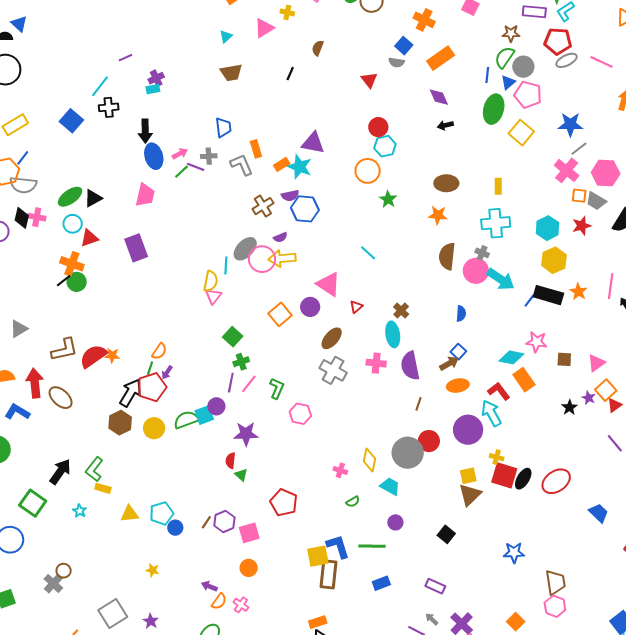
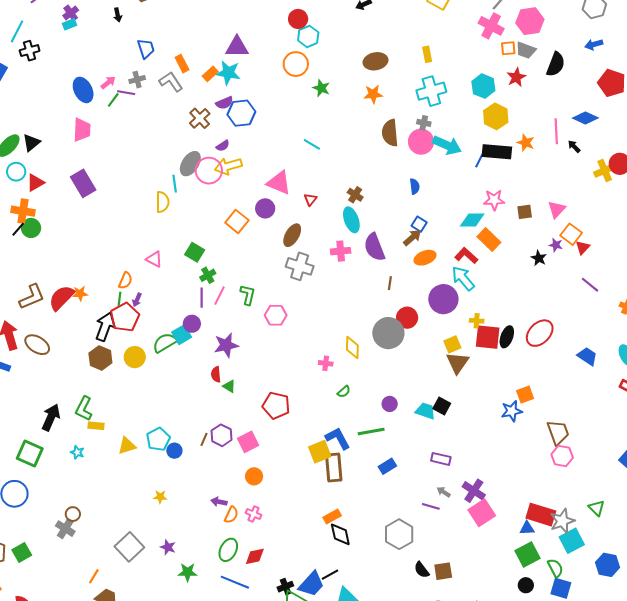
black arrow: (145, 131) -> (118, 15), moved, size x0.6
pink triangle: (213, 296) -> (154, 259), moved, turned -30
cyan trapezoid: (390, 486) -> (425, 411), moved
orange square: (516, 622) -> (525, 395), moved, turned 36

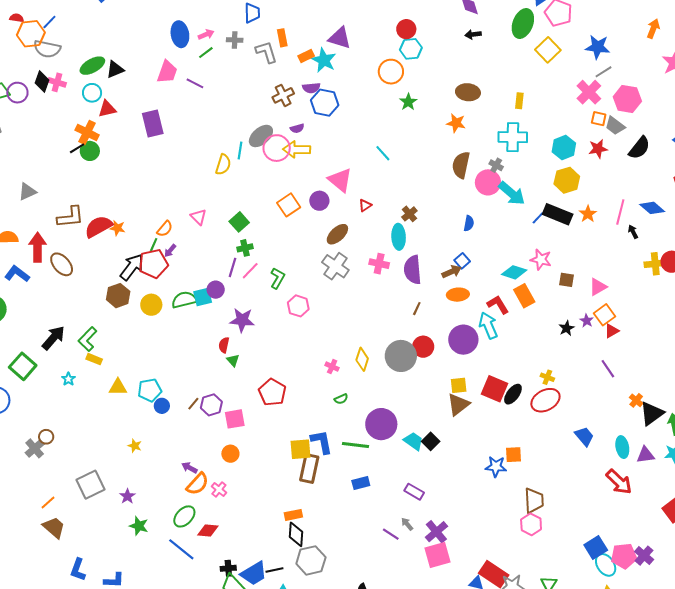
purple line: (126, 93) -> (195, 83), moved
yellow cross: (477, 321) -> (547, 377), moved
purple circle: (390, 404) -> (381, 424), size x2.0
orange semicircle: (231, 515) -> (197, 484), size x1.4
gray hexagon: (399, 534) -> (311, 560), moved

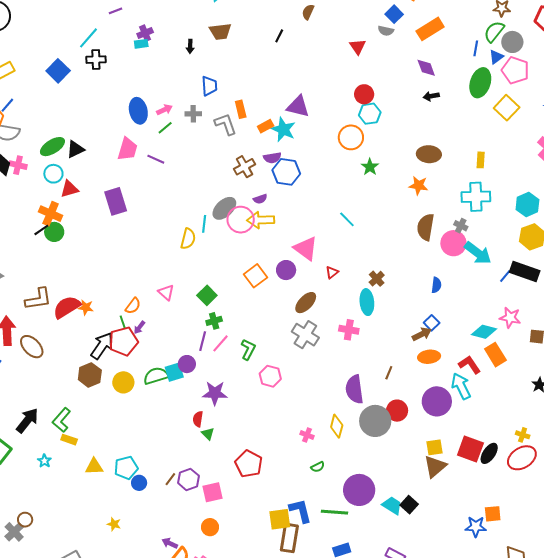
green line: (154, 245) -> (123, 322), turned -40
purple semicircle: (413, 270) -> (354, 389), moved

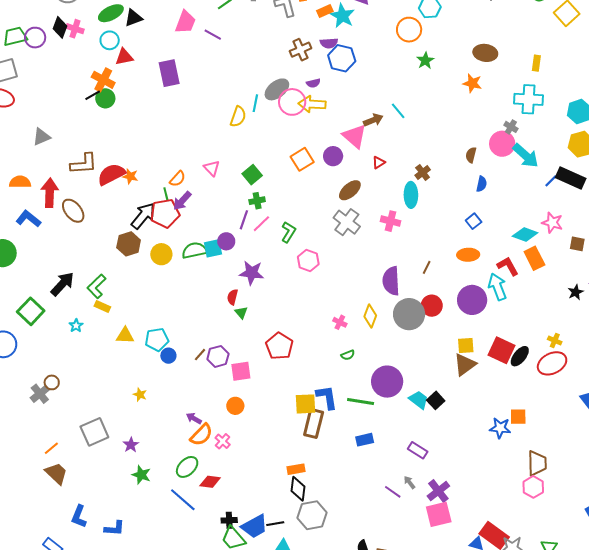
brown semicircle: (426, 227) -> (471, 155), moved, size x0.6
purple arrow: (139, 327) -> (182, 201), size x1.5
brown arrow: (422, 334) -> (373, 120), moved

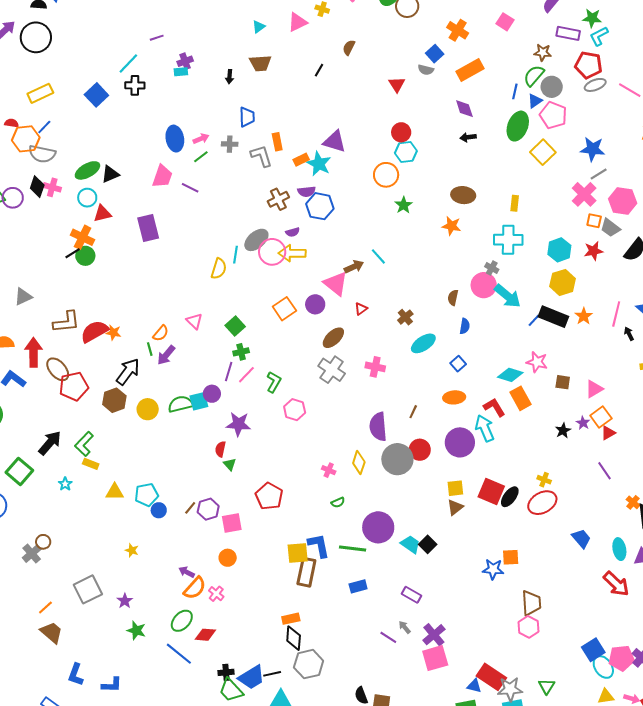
cyan ellipse: (411, 195) -> (423, 343), moved, turned 60
red pentagon: (165, 213) -> (74, 386), moved
brown triangle: (465, 365) -> (455, 507), size x0.7

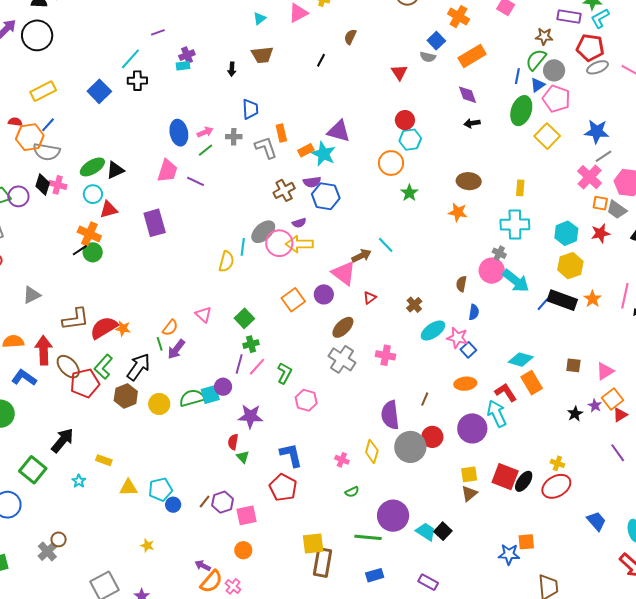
pink star: (537, 362) -> (457, 338), moved
green L-shape: (84, 444) -> (103, 367), moved
blue L-shape: (319, 545) -> (291, 455), moved

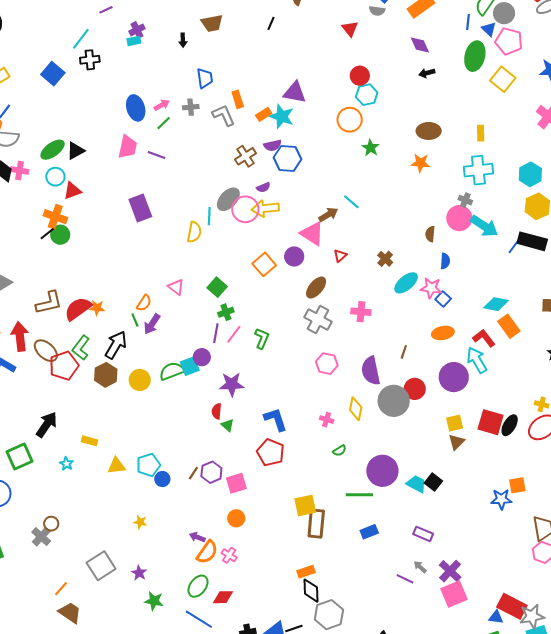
blue triangle: (538, 85) -> (489, 29), turned -35
purple rectangle: (155, 223) -> (140, 208), moved
pink hexagon: (306, 400) -> (327, 364), moved
green square: (33, 470) -> (19, 457), turned 32

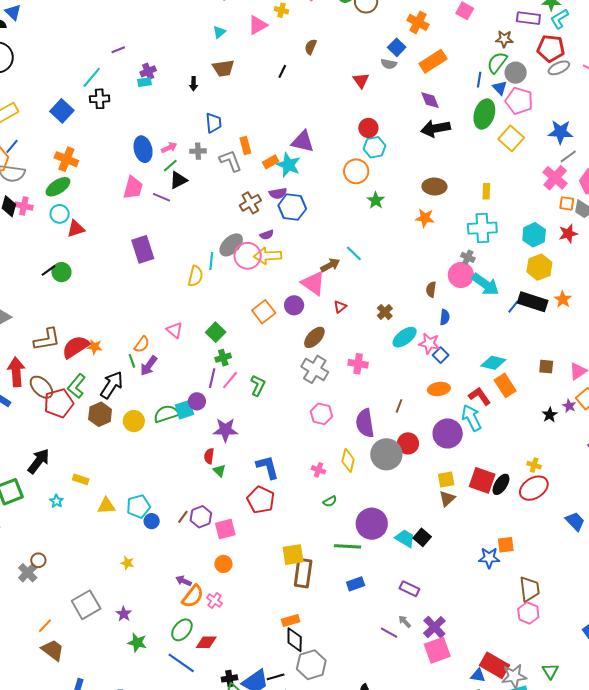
black arrow: (427, 73) -> (436, 128), size x1.8
black triangle: (76, 151) -> (178, 180), moved
orange cross: (55, 217) -> (66, 159), moved

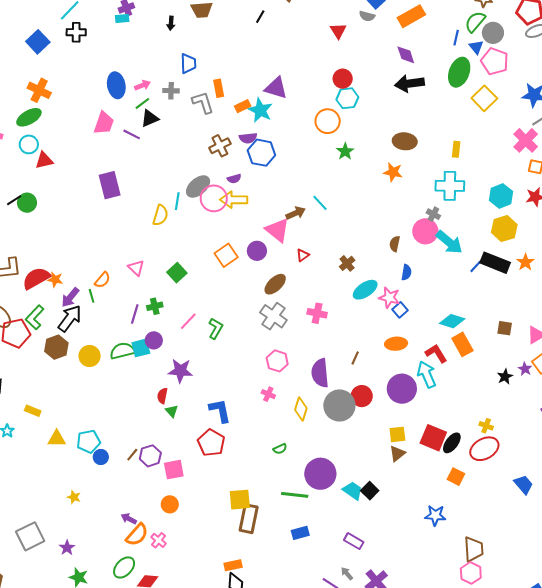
green cross: (223, 358) -> (155, 306), moved
purple arrow: (149, 366) -> (70, 297), moved
purple line: (212, 378) -> (135, 314), moved
pink cross: (318, 470) -> (268, 394), moved
orange square: (506, 545) -> (456, 477), moved, turned 30

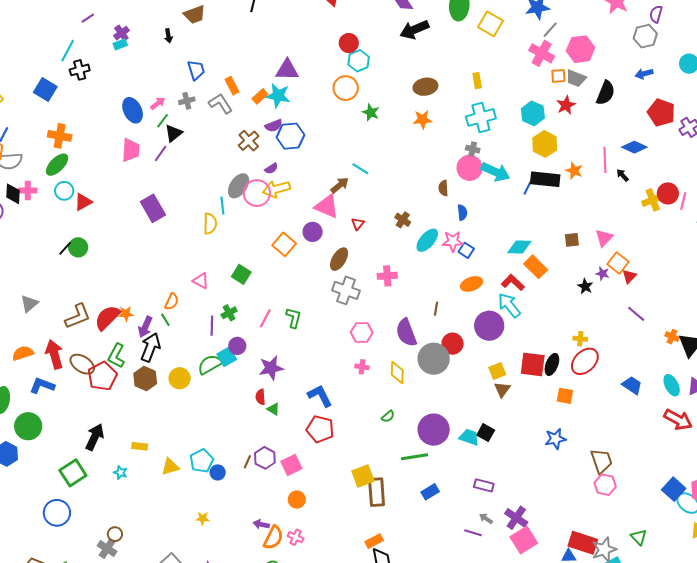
purple line: (132, 134) -> (161, 153), turned -66

